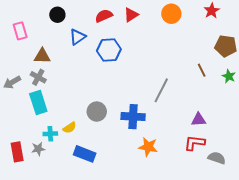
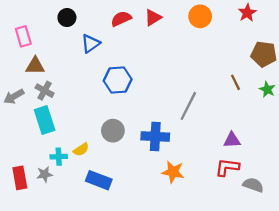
blue hexagon: (109, 50) -> (118, 80), moved
brown triangle: (42, 56) -> (35, 66), moved

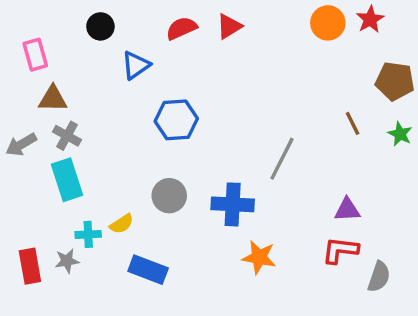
orange circle: (200, 16) -> (328, 23), moved
gray semicircle: (253, 185) -> (379, 277), turned 90

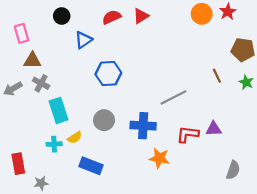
gray line: (282, 159) -> (173, 97), turned 36
cyan rectangle: (67, 180) -> (58, 110), moved
red L-shape: (340, 250) -> (188, 134), moved
gray star: (67, 261) -> (41, 183), moved

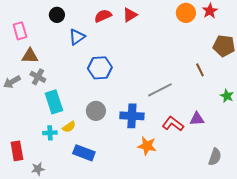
green star: (246, 82) -> (227, 96), moved
red L-shape: (188, 134) -> (173, 124), turned 30

